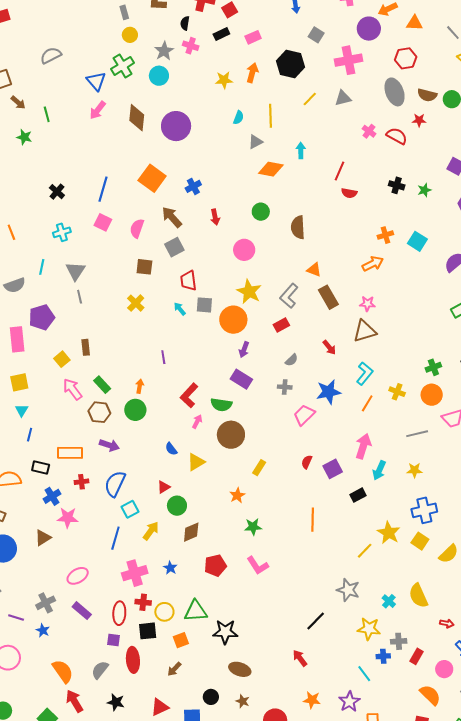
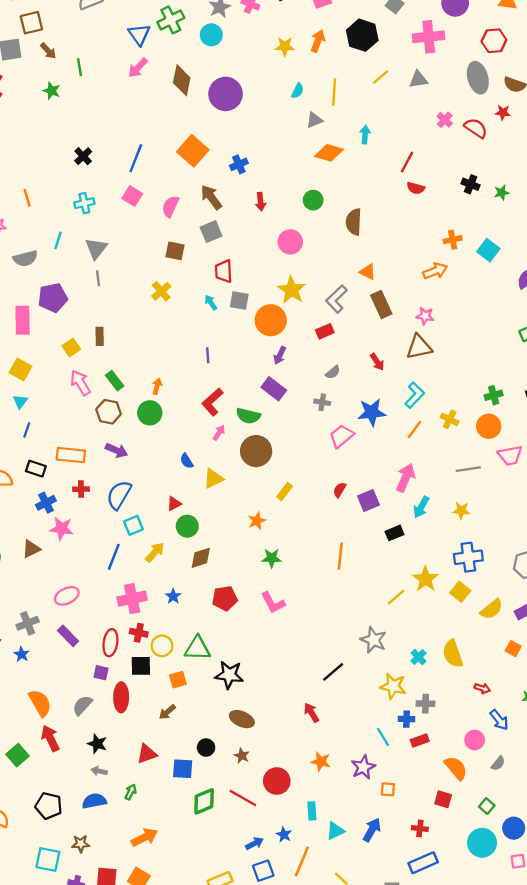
purple line: (163, 357) -> (208, 355), moved
yellow square: (19, 382) -> (20, 370), turned 36
red rectangle: (417, 656) -> (420, 740), moved, turned 35

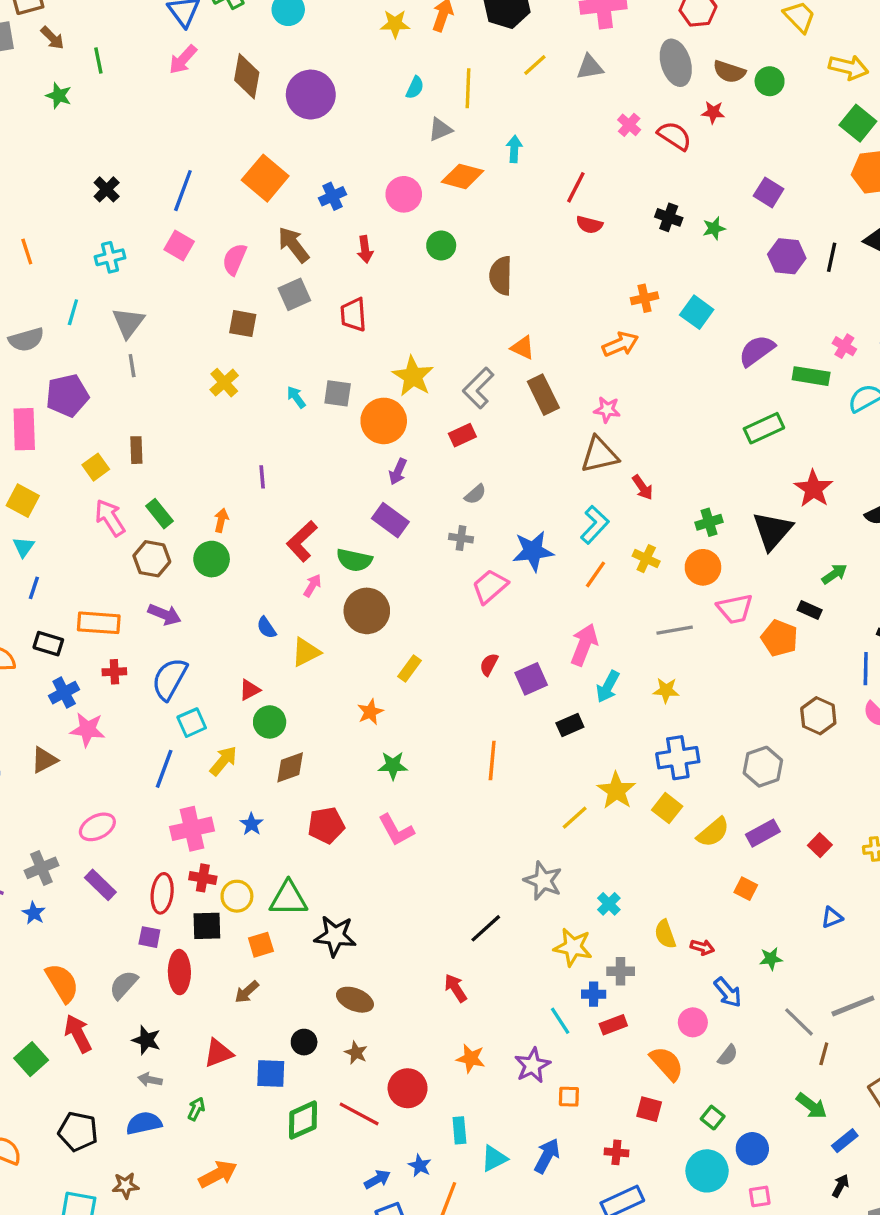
pink circle: (290, 242) -> (404, 194), moved
red trapezoid: (224, 271) -> (353, 315), moved
purple line: (208, 355) -> (262, 477), moved
red arrow: (377, 362) -> (643, 487), moved
yellow semicircle: (453, 654) -> (665, 934), moved, size x0.7

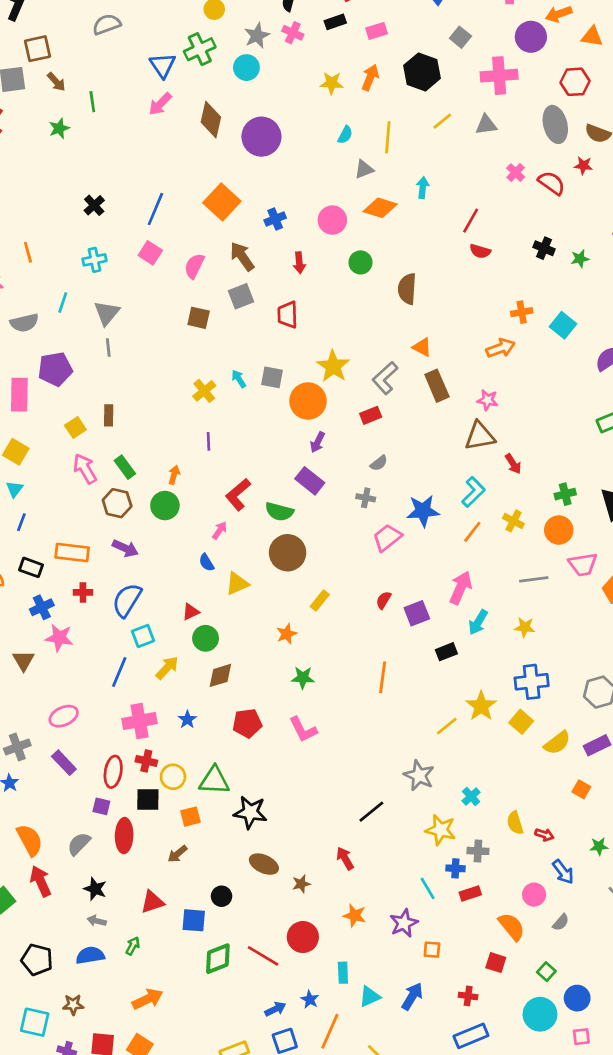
green star: (59, 96) -> (59, 128), turned 30
yellow cross: (224, 383) -> (204, 391), moved
pink arrow: (312, 585) -> (220, 530), moved
brown triangle: (44, 760) -> (23, 661), turned -35
brown star: (356, 1053) -> (301, 884), moved, turned 30

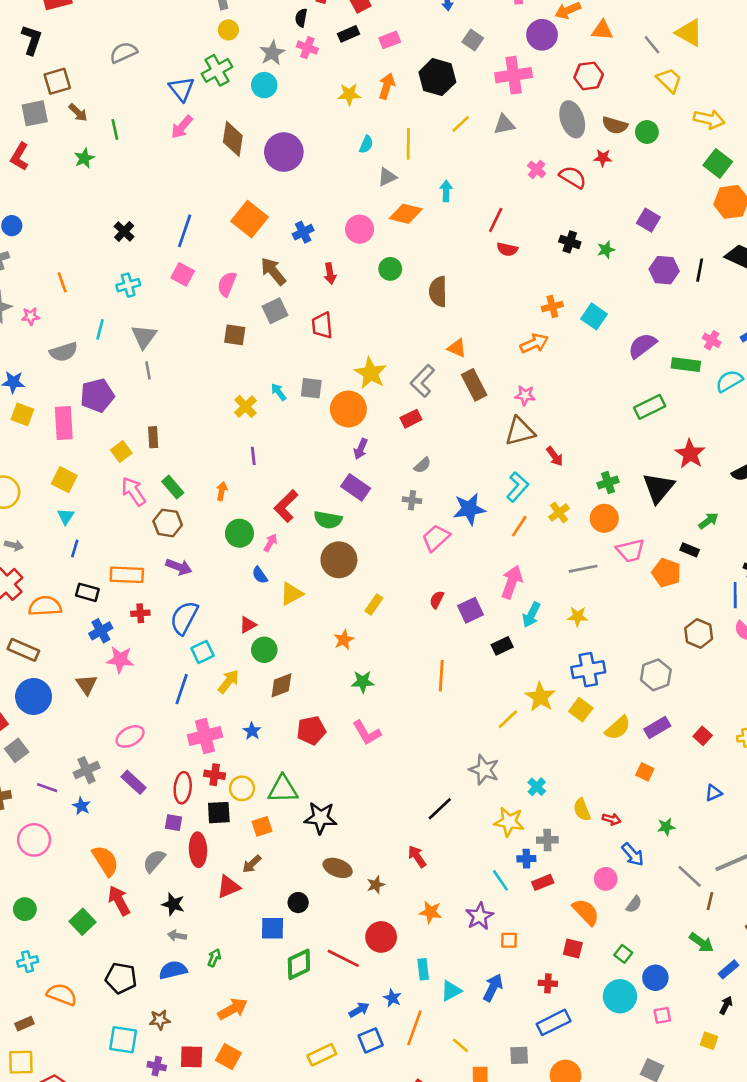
green circle: (165, 506) -> (239, 533), moved
yellow cross: (513, 521) -> (559, 513), turned 30
red triangle: (152, 902) -> (228, 887), moved

